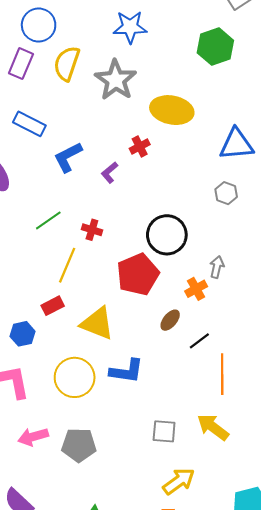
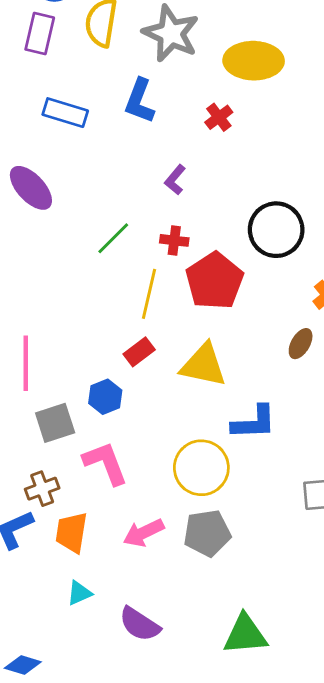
blue L-shape: (68, 157) -> (140, 101), moved, turned -32
purple L-shape: (110, 173) -> (175, 180), moved
red pentagon: (138, 274) -> (215, 281), moved
yellow circle: (75, 377) -> (201, 468), moved

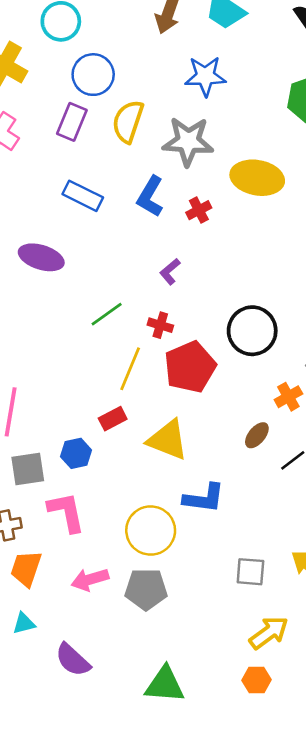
gray star: (171, 33) -> (188, 141), turned -30
red cross: (219, 117) -> (199, 210), moved
purple ellipse: (31, 188) -> (41, 257), turned -39

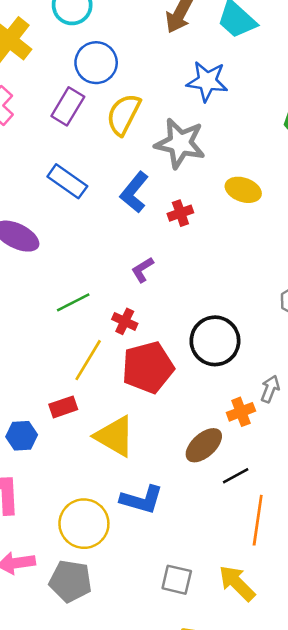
yellow ellipse: (257, 178) -> (243, 190), size x0.7
brown ellipse: (257, 435) -> (204, 445), size x1.4

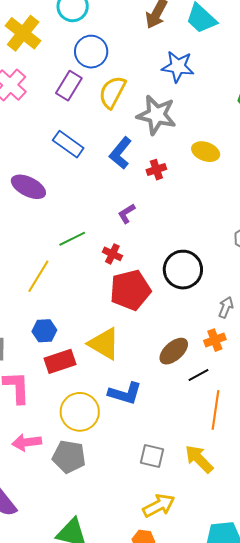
yellow line: (88, 360) -> (38, 276), moved
red rectangle: (63, 407) -> (60, 361), moved, size x1.4
orange cross: (241, 412) -> (215, 340), moved
blue hexagon: (22, 436) -> (44, 331), moved

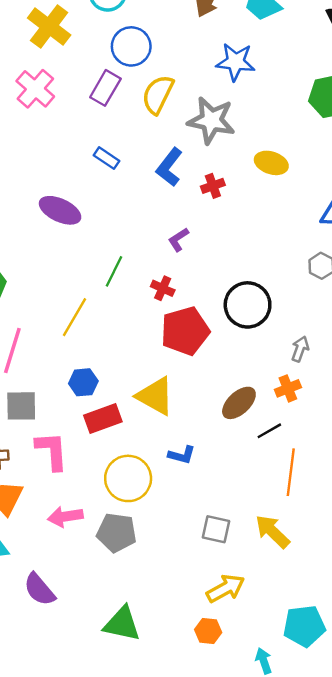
blue rectangle: (68, 144) -> (106, 158), size x0.7
green line: (72, 239) -> (114, 271), turned -36
blue L-shape: (125, 393) -> (182, 455), size x0.7

